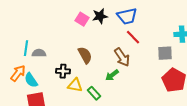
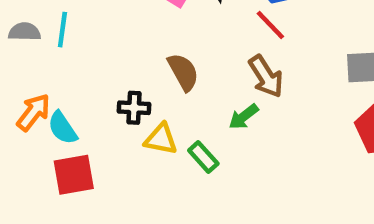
red line: (133, 37) -> (270, 25), moved
cyan line: (26, 48) -> (62, 30), moved
gray semicircle: (39, 53) -> (24, 32), moved

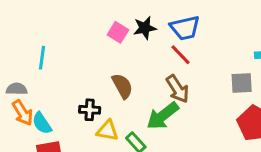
gray semicircle: (24, 32) -> (17, 89), moved
orange arrow: (33, 112) -> (23, 113), turned 110
green arrow: (244, 117) -> (163, 116), size x1.6

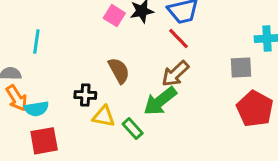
brown arrow: (178, 89) -> (175, 74), turned 80
cyan semicircle: (42, 123) -> (36, 109), turned -65

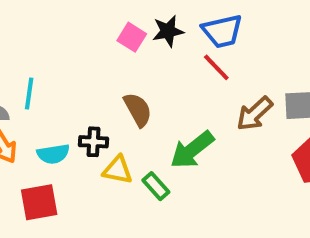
cyan line: (36, 42) -> (29, 93), moved
brown arrow: (175, 74) -> (255, 114), moved
cyan semicircle: (36, 109) -> (53, 154), moved

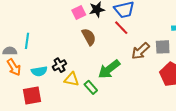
pink square: (132, 37) -> (79, 13), turned 32
brown semicircle: (138, 110) -> (89, 37), moved
black cross: (93, 142) -> (59, 65), turned -32

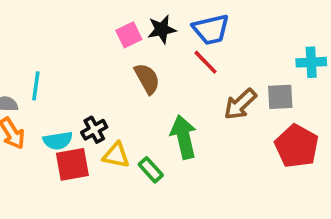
green arrow: (109, 69) -> (184, 137), turned 115
red square: (32, 96) -> (72, 164), moved

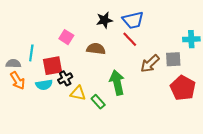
pink square: (129, 35) -> (66, 37), moved, turned -32
brown semicircle: (147, 79) -> (96, 49), turned -54
red square: (72, 164) -> (52, 66), moved

